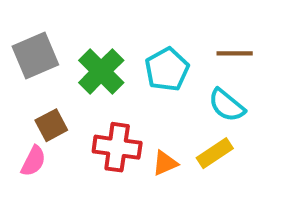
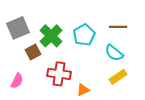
brown square: (51, 125) -> (33, 52), moved
yellow rectangle: (215, 153) -> (118, 77), moved
orange triangle: (165, 163) -> (83, 90), moved

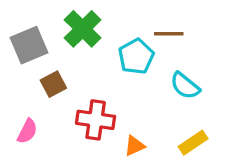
brown line: (118, 27) -> (169, 34), moved
green cross: (51, 36) -> (83, 29), moved
yellow rectangle: (118, 77) -> (193, 143), moved

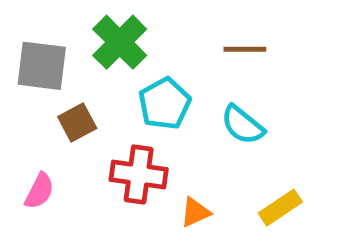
gray square: (29, 45) -> (42, 66), turned 30
cyan pentagon: (136, 56) -> (165, 104), moved
cyan semicircle: (185, 86) -> (243, 125), moved

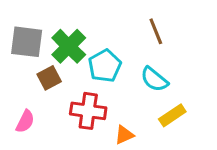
green cross: (120, 42) -> (69, 46), moved
brown line: (245, 49) -> (156, 31), turned 68
yellow rectangle: (280, 208) -> (172, 115), moved

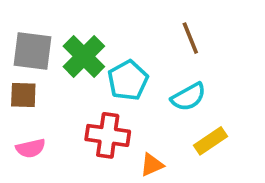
brown square: (49, 78) -> (23, 95), moved, turned 30
cyan semicircle: (154, 79) -> (188, 97), turned -68
pink semicircle: (25, 121) -> (31, 148), turned 50

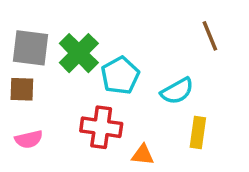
brown line: (190, 38) -> (210, 36), moved
yellow rectangle: (211, 141) -> (198, 132), turned -48
orange triangle: (152, 165) -> (143, 155), turned 30

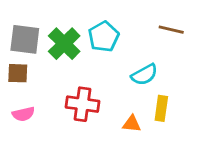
brown line: (210, 36) -> (171, 30), turned -55
cyan pentagon: (120, 75) -> (104, 37), moved
orange triangle: (143, 155) -> (132, 124), moved

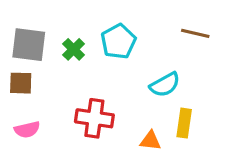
green cross: (64, 44) -> (74, 49), size x0.6

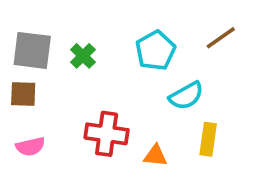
brown line: (195, 33) -> (221, 38), turned -48
cyan pentagon: (118, 41) -> (155, 50), moved
orange triangle: (150, 141) -> (155, 156), moved

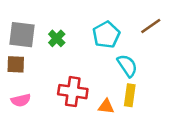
cyan semicircle: (186, 96) -> (127, 66), turned -95
yellow rectangle: (208, 139) -> (130, 95), moved

